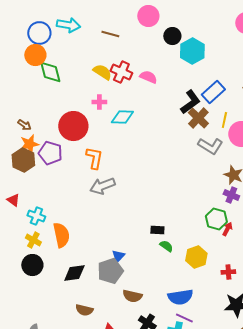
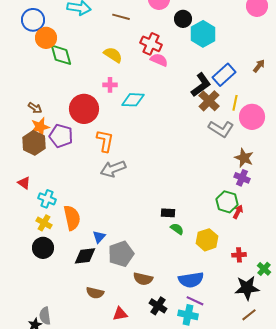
blue circle: (39, 33) -> (33, 20), moved
red cross: (121, 72) -> (151, 44), moved
blue triangle: (118, 256) -> (99, 237), moved

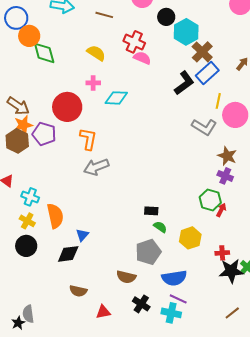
brown cross: (209, 101) -> (202, 52), moved
brown arrow: (35, 108) -> (18, 106), size x1.6
gray pentagon: (121, 254) -> (148, 252), moved
black star: (247, 288) -> (231, 271), moved

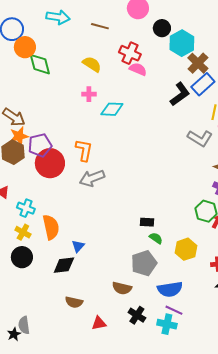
red circle: (67, 107) -> (50, 163), moved
purple pentagon: (44, 134) -> (40, 145), turned -30

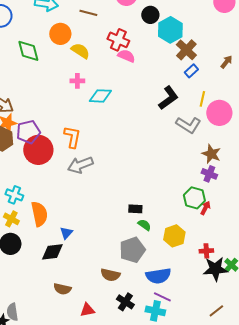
orange circle: (25, 47) -> (60, 34), moved
blue rectangle: (203, 84) -> (191, 71), size x0.6
black L-shape: (180, 94) -> (168, 98), moved

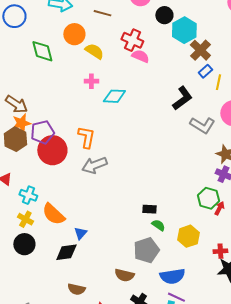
yellow line: (202, 99) -> (218, 82), moved
orange semicircle: (39, 214) -> (53, 214), turned 145

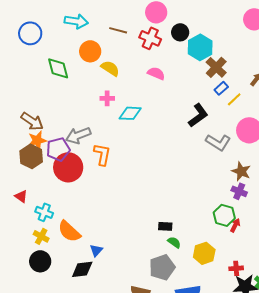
red cross: (132, 40) -> (150, 38), moved
yellow line: (218, 82) -> (234, 99), turned 35
gray arrow: (94, 165) -> (78, 135), moved

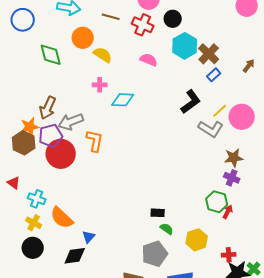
cyan hexagon: (200, 47) -> (185, 46), moved
yellow line: (234, 99) -> (220, 111), moved
brown arrow: (32, 121) -> (48, 108), moved, turned 80
brown star: (241, 171) -> (234, 158), turned -30

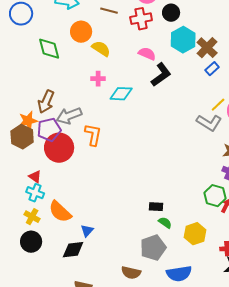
red cross: (143, 25) -> (141, 19), turned -35
black L-shape: (191, 102) -> (161, 75), moved
red triangle: (14, 183) -> (35, 177), moved

